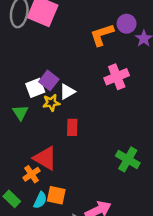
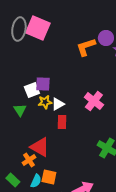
pink cross: (117, 77) -> (94, 101), moved, turned -30
purple square: (49, 80) -> (43, 84), turned -35
white triangle: (67, 92) -> (58, 104), moved

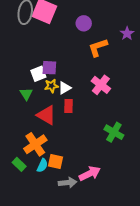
purple circle: (106, 38) -> (84, 23), moved
orange L-shape: (86, 47) -> (98, 48), moved
red triangle: (40, 147) -> (46, 115), moved
orange cross: (29, 160) -> (35, 144), size x1.6

